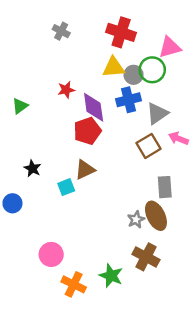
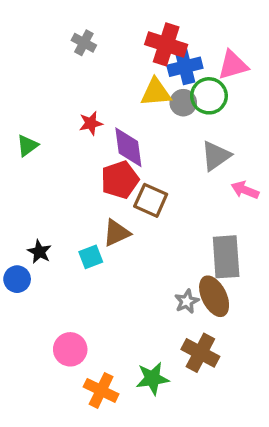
blue cross: (129, 100) -> (185, 67), moved
brown square: (148, 146) -> (151, 200), moved, turned -35
black star: (32, 168) -> (39, 252), moved
gray rectangle: (165, 187) -> (226, 257), size x1.4
green star: (111, 276) -> (152, 378), turned -30

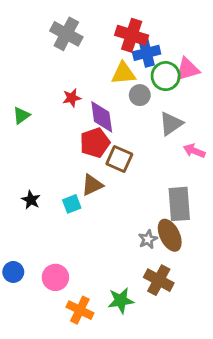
gray cross: (84, 43) -> (66, 34), size x1.6
pink triangle: (233, 65) -> (187, 69), moved
gray circle: (183, 103) -> (140, 95), moved
blue circle: (17, 279) -> (13, 272), moved

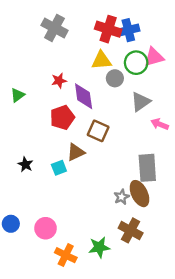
blue cross: (147, 53) -> (128, 30), moved
red pentagon: (95, 143) -> (62, 117), moved

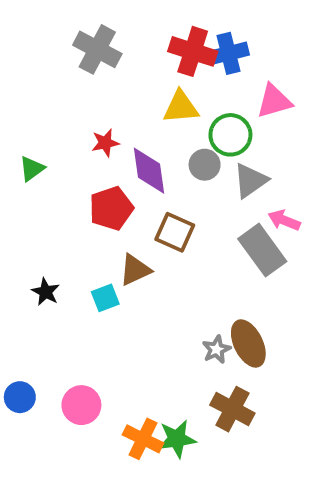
green circle: (136, 63) -> (230, 135), moved
gray circle: (115, 78) -> (205, 165), moved
gray rectangle: (147, 168) -> (262, 250), moved, turned -32
orange cross: (66, 255) -> (143, 439), moved

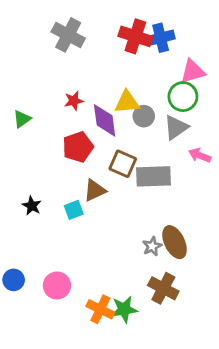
yellow triangle: (181, 107) -> (127, 102), moved
green circle: (230, 135) -> (183, 97), moved
gray rectangle: (262, 250) -> (154, 176), moved, turned -56

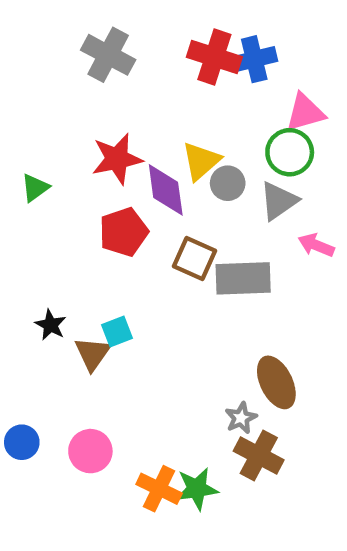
red star: (74, 101) -> (117, 159), size x1.6
yellow triangle: (127, 102) -> (201, 161), turned -36
brown triangle: (95, 190) -> (93, 354), moved, turned -30
gray star: (152, 246) -> (241, 418), moved

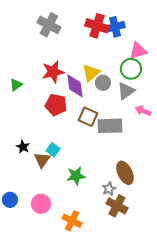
red pentagon: (124, 232) -> (56, 105), turned 30
cyan square: (117, 332) -> (53, 150), turned -32
green star: (197, 489) -> (76, 176), moved

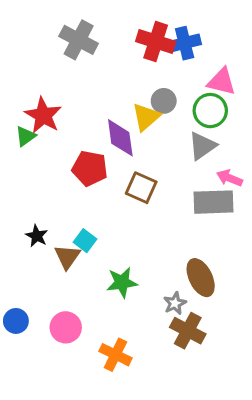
pink triangle: (138, 51) -> (222, 82), turned 30
red star: (53, 72) -> (43, 115), moved, turned -30
gray circle: (103, 83) -> (164, 101), moved
gray rectangle: (110, 126) -> (213, 202), moved

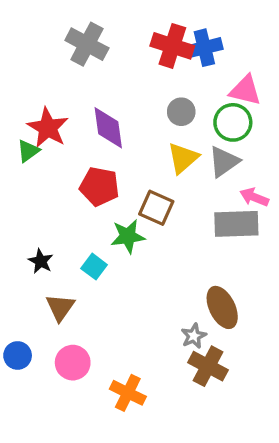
yellow triangle: (146, 117) -> (183, 158), moved
purple diamond: (120, 138) -> (108, 128), moved
brown triangle: (67, 257) -> (60, 307), moved
green star: (122, 282) -> (128, 236), moved

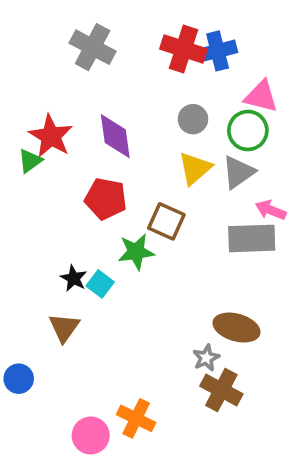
black star: (41, 261) -> (74, 278), moved
brown ellipse: (222, 307) -> (237, 328), turned -48
pink circle: (73, 363) -> (91, 435), moved

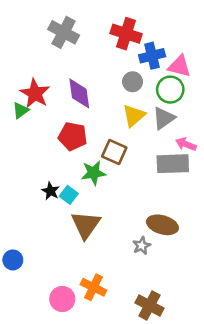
blue cross: (218, 51) -> (152, 56), moved
brown triangle: (64, 328) -> (86, 225), moved, size x1.4
brown cross: (221, 390) -> (149, 306), moved

